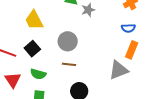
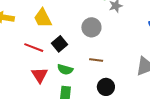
yellow trapezoid: (34, 20) -> (43, 18), moved
gray circle: (68, 41) -> (91, 27), moved

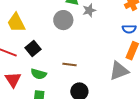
gray circle: (91, 27) -> (63, 20), moved

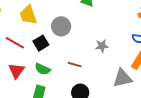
gray star: (89, 10) -> (102, 46), moved
gray circle: (63, 20) -> (61, 26), moved

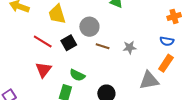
brown line: (75, 65) -> (103, 46), moved
green semicircle: (43, 69) -> (77, 75), moved

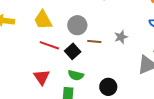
red line: (43, 42) -> (49, 45), moved
black square: (69, 43) -> (73, 51), moved

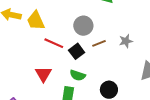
yellow trapezoid: (43, 20) -> (36, 21), moved
brown line: (94, 42) -> (99, 43), turned -32

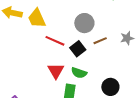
red triangle: (43, 74) -> (56, 71), moved

